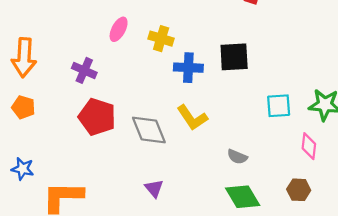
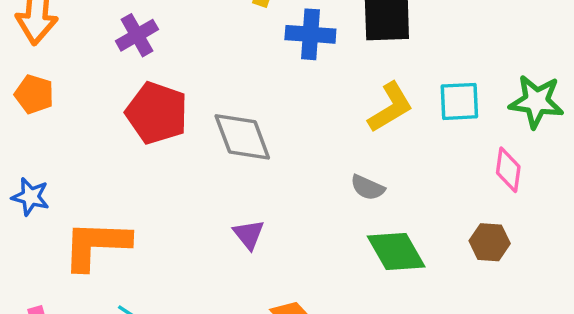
purple cross: (84, 70) -> (137, 35), turned 35
yellow L-shape: (192, 118) -> (390, 107), moved, turned -88
gray semicircle: (237, 157) -> (368, 188), moved

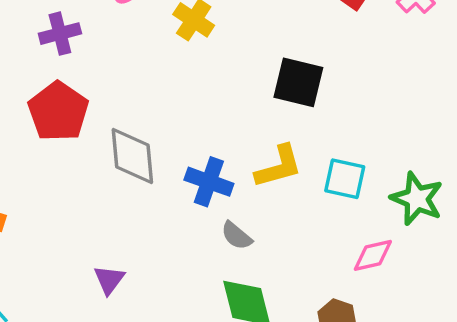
blue cross: (310, 34) -> (209, 182), moved
pink diamond: (508, 170) -> (373, 255), turned 54
purple triangle: (249, 234) -> (109, 280), moved

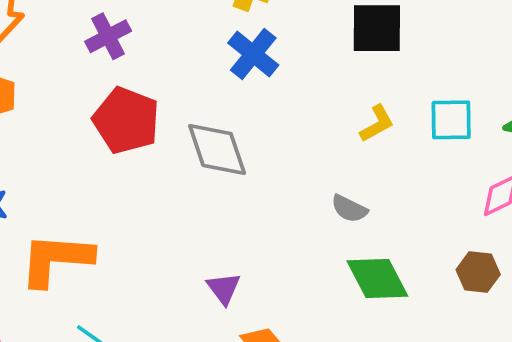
yellow L-shape: (279, 167) -> (377, 124), size x0.7
blue cross: (209, 182) -> (253, 54), moved, turned 33

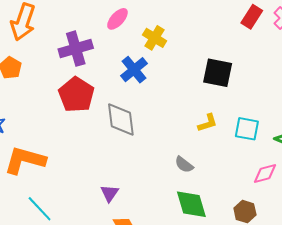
purple cross: (108, 36) -> (76, 49), size x1.4
blue cross: (253, 54) -> (134, 70), moved

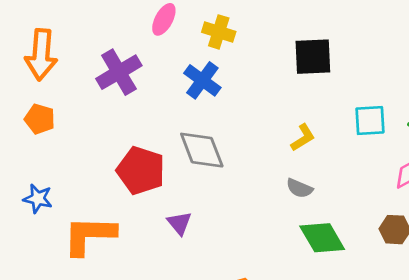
red pentagon: (76, 95) -> (141, 170), moved
yellow L-shape: (208, 123) -> (303, 138), moved
purple triangle: (110, 193) -> (179, 223), moved

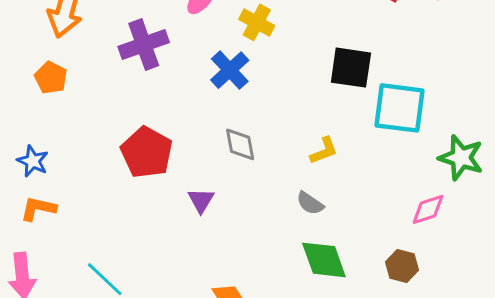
cyan square: (370, 120) -> (399, 108), moved, size x1.5
gray diamond: (202, 150) -> (240, 144), moved, size x0.7
purple triangle: (179, 223) -> (201, 200), moved
orange L-shape: (89, 235) -> (38, 209), moved, size x0.6

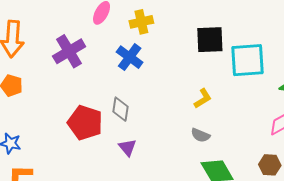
yellow cross: (257, 22) -> (141, 22), turned -30
gray diamond: (240, 144) -> (120, 109), moved, turned 30

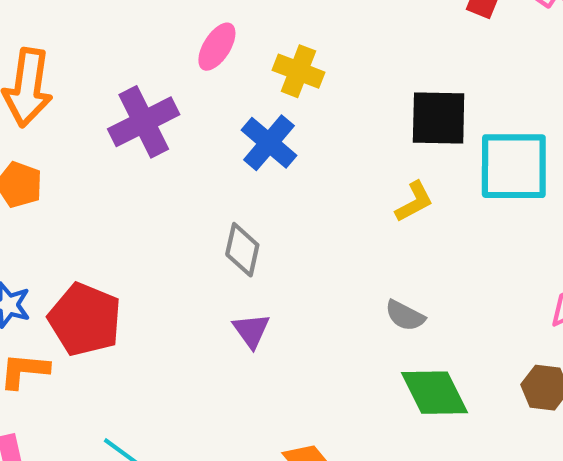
yellow cross: (141, 22) -> (299, 71), turned 30
yellow L-shape: (203, 98) -> (414, 202), moved
red pentagon: (85, 123) -> (85, 319), moved

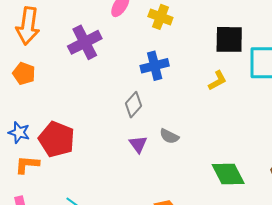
blue cross: (269, 143) -> (155, 66), moved, turned 36
gray diamond: (242, 250) -> (134, 105), turned 30
gray semicircle: (405, 316) -> (169, 136), moved

